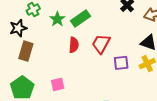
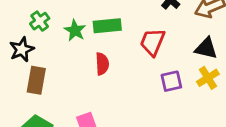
green rectangle: (81, 18) -> (107, 26), turned 36
red trapezoid: (101, 44) -> (153, 42), moved

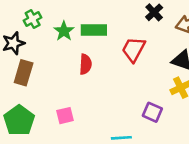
purple square: (171, 81) -> (152, 112), moved, turned 30

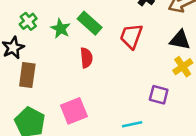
green rectangle: (94, 30) -> (90, 23), turned 50
pink square: (65, 116) -> (74, 111), size x1.5

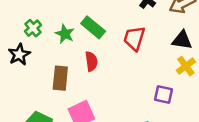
brown rectangle: (27, 75) -> (60, 78), moved

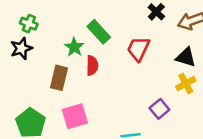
green cross: (33, 28) -> (29, 24), moved, turned -35
green star: (65, 34) -> (74, 47), moved
purple square: (164, 95) -> (159, 109), turned 30

